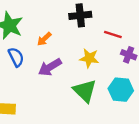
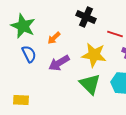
black cross: (80, 15) -> (86, 17), turned 30
yellow star: (89, 58) -> (94, 55), size x1.4

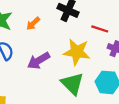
orange arrow: (54, 38) -> (33, 23), moved

